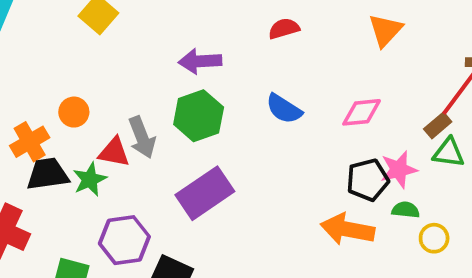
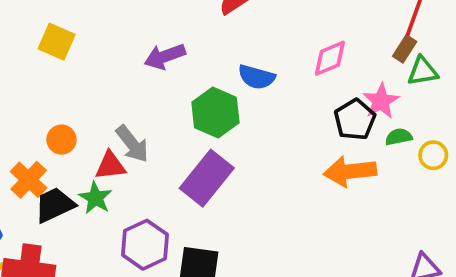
green hexagon: (199, 116) -> (215, 113), moved

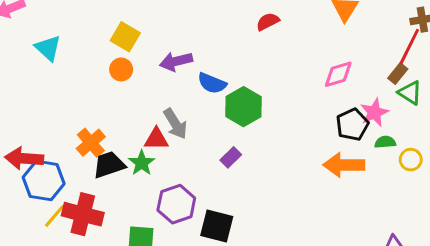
purple arrow: (165, 56) -> (176, 61), moved
green triangle: (423, 71) -> (410, 93), turned 35
blue semicircle: (256, 77) -> (212, 83), moved
orange circle: (61, 140) -> (121, 69), moved
purple rectangle: (207, 178) -> (231, 157), size x0.5

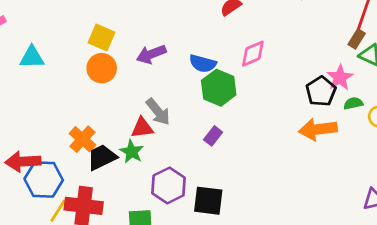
cyan triangle: (48, 48) -> (32, 57), turned -36
orange circle: (121, 69) -> (102, 68), size x1.4
pink diamond: (338, 74) -> (253, 54), moved
blue semicircle: (212, 83) -> (203, 64), moved

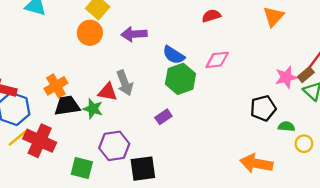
pink star: (340, 77) -> (286, 77), moved
orange arrow: (318, 129) -> (256, 163), moved
green star: (132, 152) -> (93, 109), turned -30
black square: (208, 201) -> (143, 169), turned -32

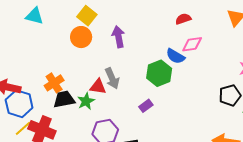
purple arrow: (134, 34) -> (118, 37), turned 85
blue semicircle: (174, 55) -> (175, 56), moved
pink diamond: (217, 60) -> (192, 44), moved
green star: (93, 109) -> (86, 101), turned 30

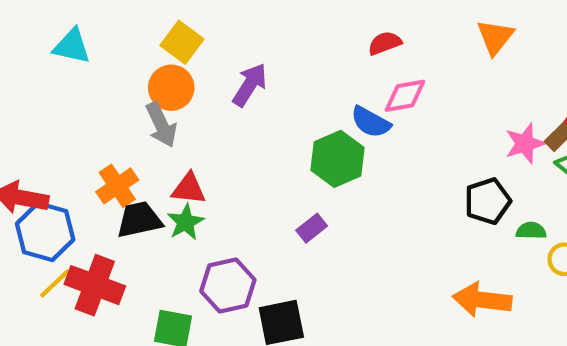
purple arrow: (118, 37) -> (250, 85), turned 45
gray arrow: (112, 78) -> (161, 125), moved
red triangle: (98, 87) -> (189, 189), moved

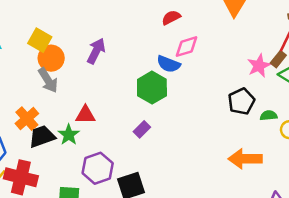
yellow square: (182, 42) -> (40, 40), moved
red triangle: (189, 189) -> (85, 115), moved

